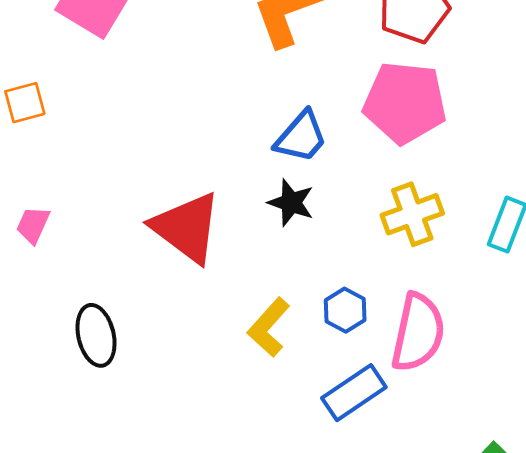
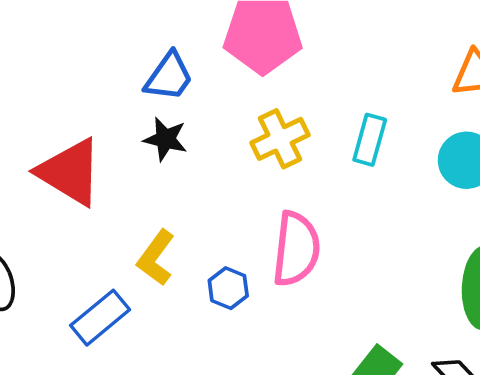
blue hexagon: (345, 310) -> (228, 288), moved
blue rectangle: (354, 393) -> (100, 318), moved

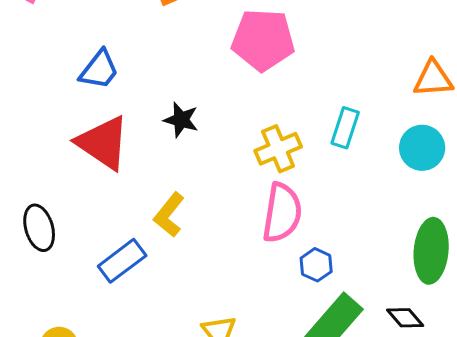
blue trapezoid: (169, 77) -> (99, 70), moved
yellow cross: (280, 139) -> (278, 149), moved
blue hexagon: (228, 288) -> (316, 265), moved

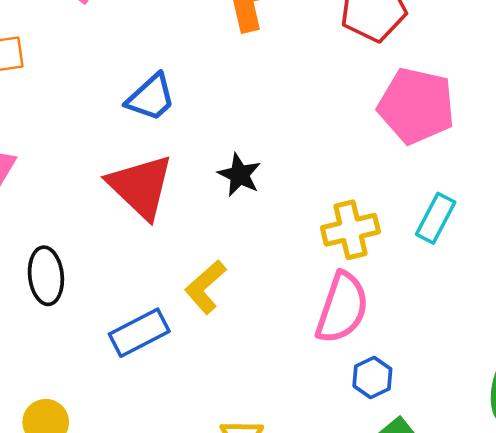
pink pentagon: (263, 40) -> (416, 106), moved

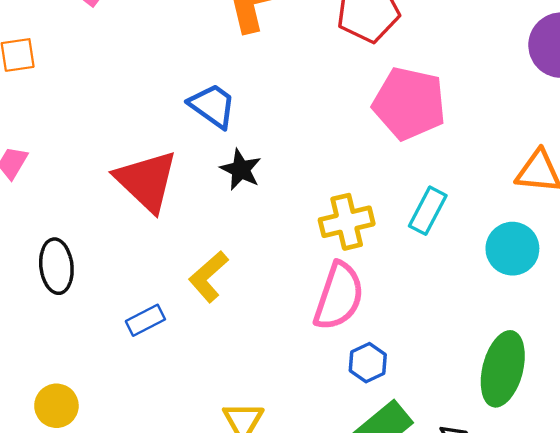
blue trapezoid: (151, 98) -> (212, 106), moved, turned -102
blue rectangle: (139, 333) -> (145, 320), size x0.7

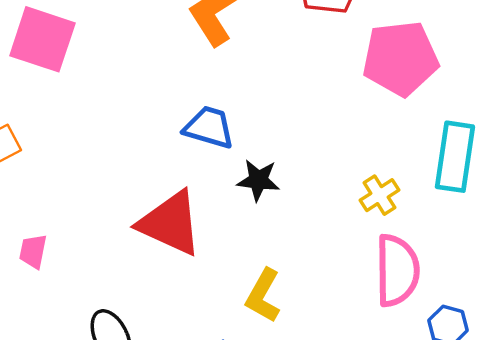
cyan rectangle: (428, 211) -> (455, 157), size x1.4
yellow cross: (347, 222) -> (380, 195), size x0.7

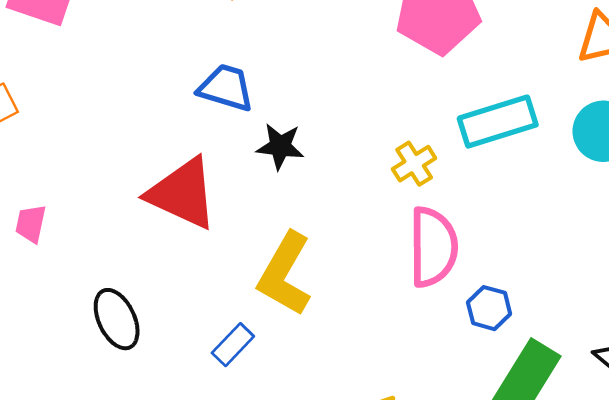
cyan rectangle: (455, 157) -> (498, 122), turned 64
yellow L-shape: (263, 296) -> (285, 274), size x1.4

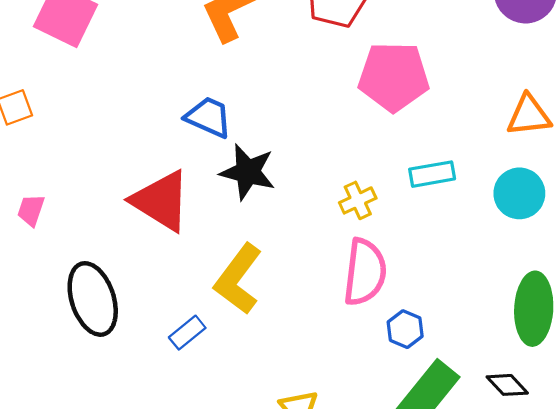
cyan rectangle: (498, 122) -> (432, 174), size x0.7
black star: (280, 146) -> (248, 172), size x1.4
black ellipse: (117, 319) -> (93, 299), size x1.4

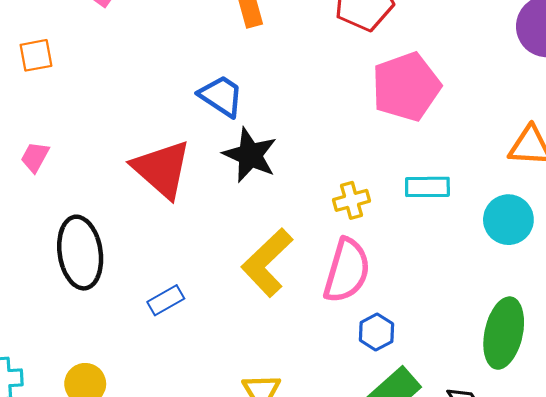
pink pentagon: (394, 77) -> (406, 87), turned -30
yellow L-shape: (238, 279) -> (267, 262), moved

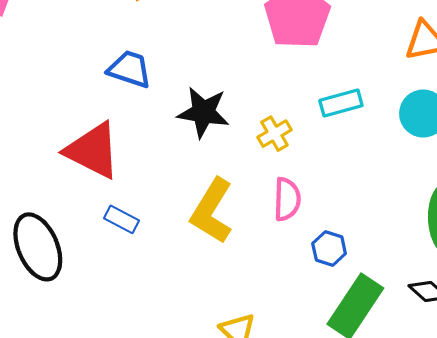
black star: (250, 155) -> (203, 112), moved
pink semicircle: (347, 271) -> (287, 199), size x0.7
blue rectangle: (166, 300) -> (122, 219), moved, turned 72

